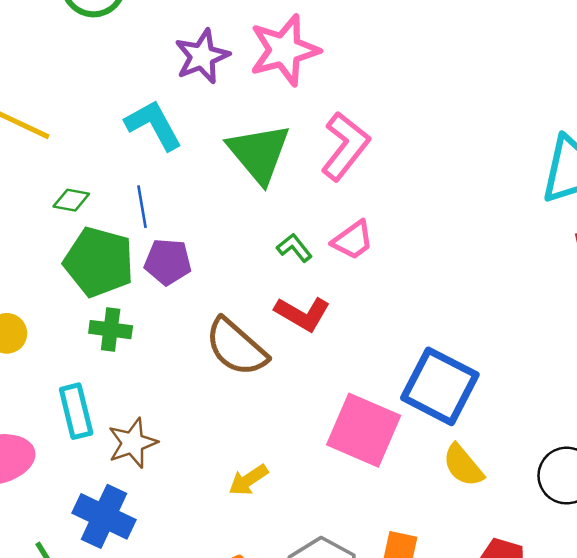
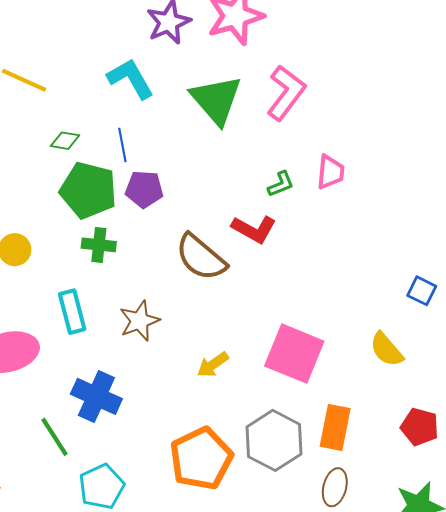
pink trapezoid: (353, 240) -> (330, 172), moved, turned -48
green L-shape: (294, 248) -> (281, 184), moved, turned 108
blue square: (440, 386) -> (422, 291), moved, size x0.5
pink square: (364, 430) -> (294, 354), moved
brown star: (133, 443) -> (139, 321), moved

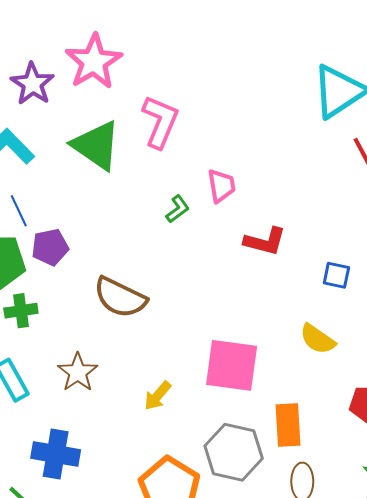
red L-shape: (254, 229) -> (265, 241), moved

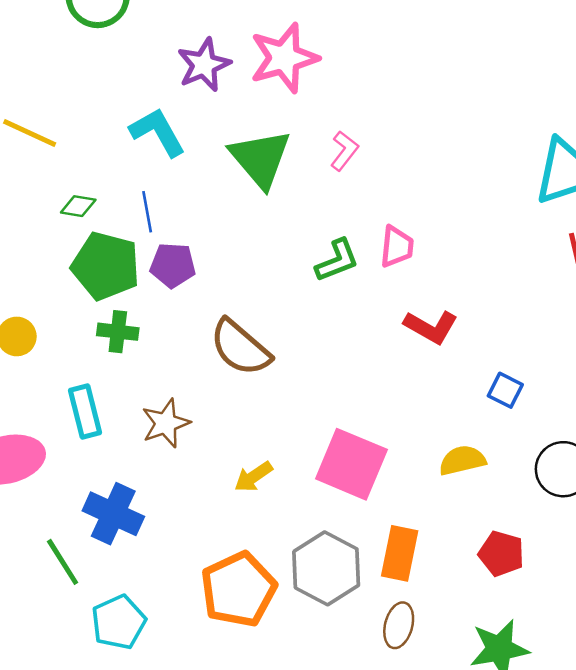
pink L-shape: (160, 122) -> (344, 151), size x0.6
green L-shape: (178, 209) -> (337, 261), size x1.4
yellow semicircle: (317, 339) -> (462, 460), turned 117

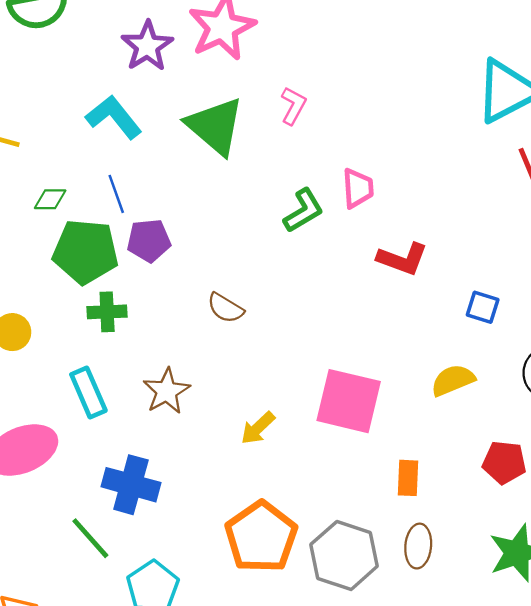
brown semicircle: (240, 348) -> (225, 308), size x0.6
orange rectangle: (400, 553) -> (408, 478), size x0.7
gray hexagon: (326, 568) -> (344, 555), moved

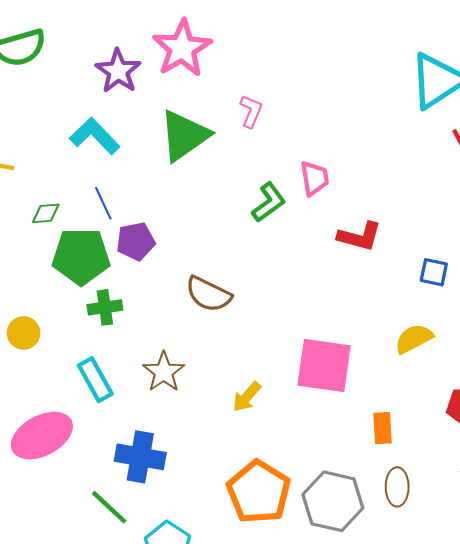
green triangle: (215, 126) -> (184, 136), turned 50
brown semicircle: (225, 308) -> (208, 294), size x1.4

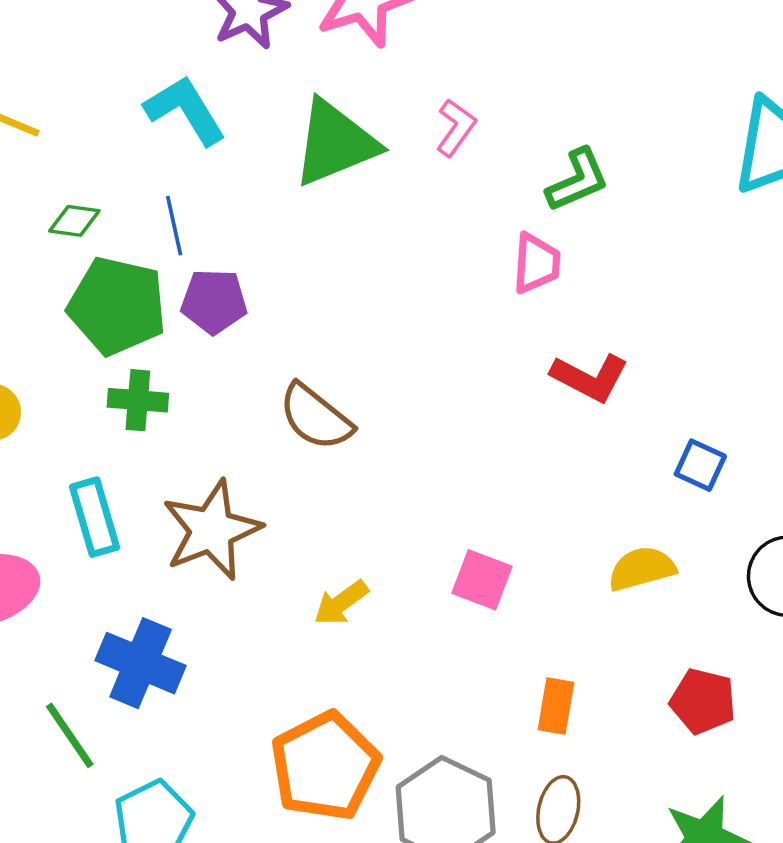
green L-shape: (269, 202) -> (578, 180), moved
pink square: (324, 366) -> (482, 580), size x0.6
brown star: (164, 372) -> (212, 530), size x1.4

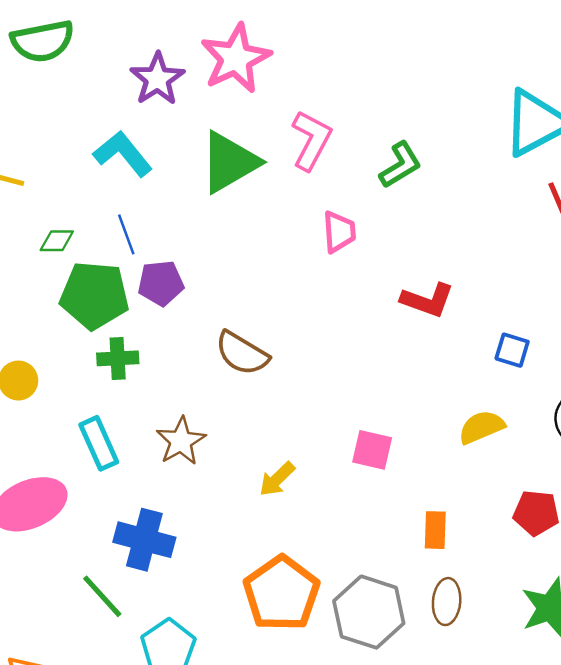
pink L-shape: (456, 128) -> (311, 140), size x1.5
pink trapezoid: (536, 263) -> (339, 232), moved
brown star: (212, 530) -> (181, 441), size x0.7

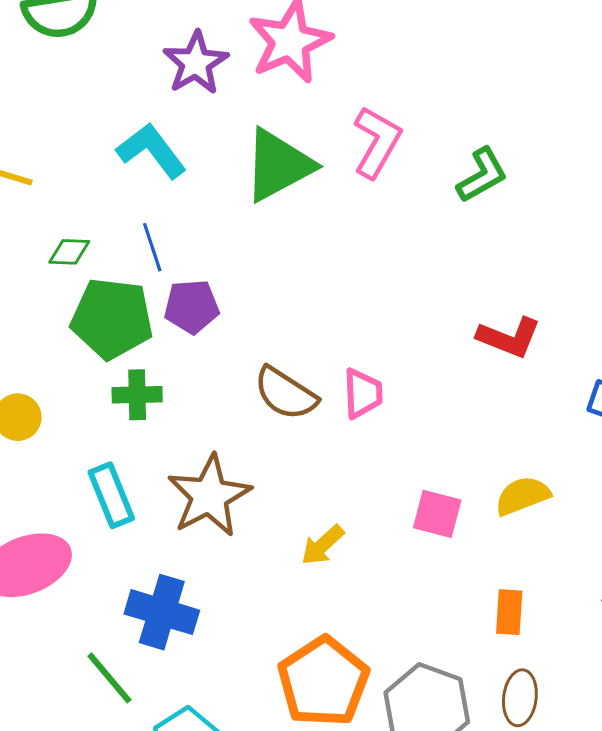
pink trapezoid: (339, 232) -> (363, 394), moved
yellow semicircle: (481, 427) -> (523, 496), moved
brown star: (181, 441) -> (209, 496), size x1.4

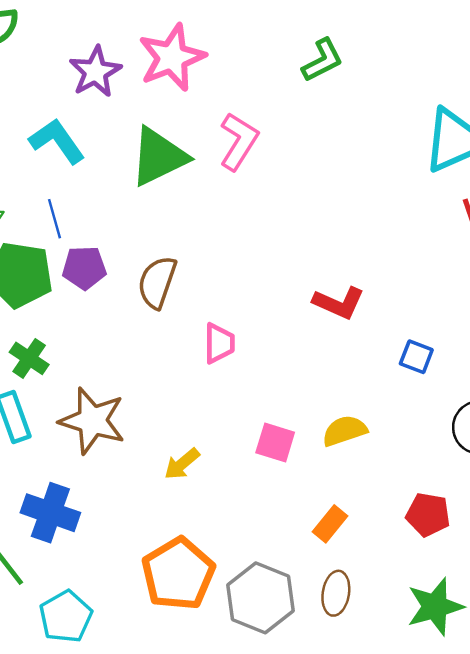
green L-shape: (482, 175) -> (322, 60), moved
brown semicircle: (286, 394) -> (157, 282), moved, turned 74
green cross: (137, 395) -> (29, 358), moved, turned 33
brown star: (209, 496) -> (92, 421), turned -30
orange rectangle: (509, 612) -> (330, 524), turned 33

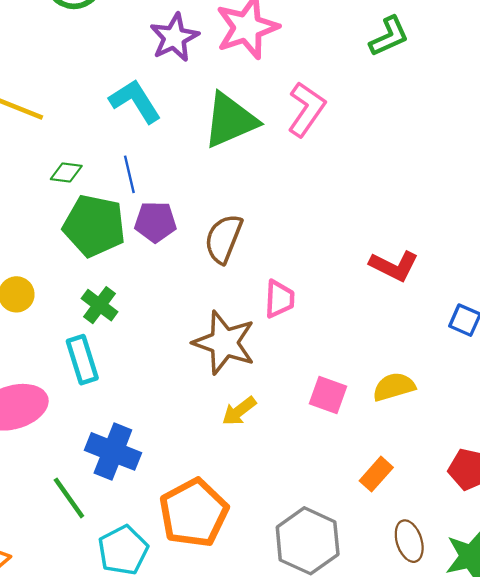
brown star: (92, 421) -> (224, 343), moved
orange pentagon: (178, 574) -> (194, 513), moved
brown ellipse: (336, 593) -> (409, 541), moved, turned -30

